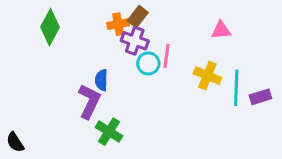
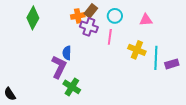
cyan circle: (148, 63) -> (115, 16), moved

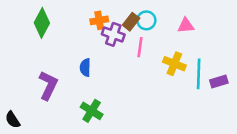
brown rectangle: (91, 11) -> (131, 22), moved
purple L-shape: (59, 67) -> (48, 85), moved

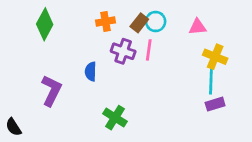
purple cross: (113, 34) -> (123, 51), moved
yellow cross: (174, 64) -> (215, 57), moved
purple rectangle: (219, 82) -> (215, 104), moved
green cross: (92, 111) -> (115, 118), moved

